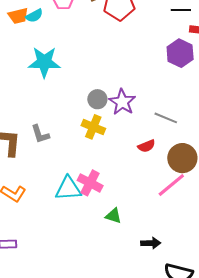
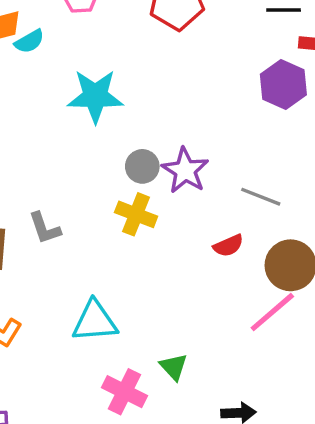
cyan semicircle: (34, 16) -> (29, 41), moved
cyan star: (44, 62) -> (95, 96), moved
pink cross: (90, 183) -> (124, 392), moved
green triangle: (114, 216) -> (174, 367), turned 30

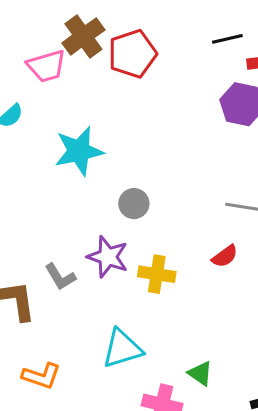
purple star: (185, 170) -> (108, 257), moved
yellow cross: (136, 214) -> (157, 274), moved

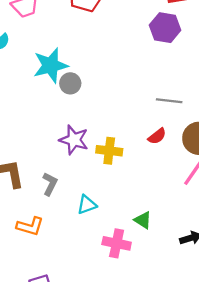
gray circle: (134, 204) -> (70, 83), moved
gray L-shape: (60, 277) -> (50, 184), moved, turned -120
cyan triangle: (122, 349) -> (87, 205), size x0.7

